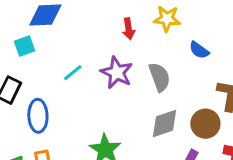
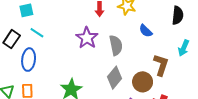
cyan line: (73, 73) -> (37, 33), moved, turned 64
gray diamond: (165, 123) -> (115, 78), turned -40

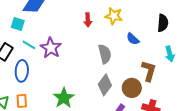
cyan square: (26, 10) -> (18, 24), turned 32
purple star: (87, 38) -> (51, 48), moved
cyan arrow: (184, 48) -> (170, 54), turned -35

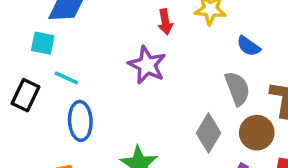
purple star: (51, 48) -> (147, 65), moved
gray semicircle: (105, 54) -> (237, 88), moved
blue ellipse: (22, 71) -> (80, 121), moved

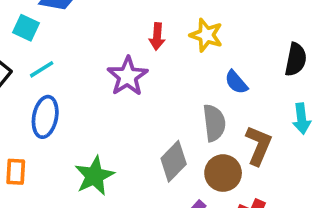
cyan line: (66, 78) -> (42, 69), turned -70

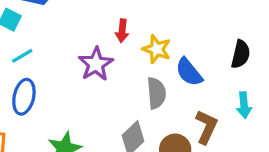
yellow star: (206, 35) -> (157, 49), moved
blue semicircle: (236, 82) -> (189, 72), size x1.4
gray semicircle: (214, 123) -> (156, 93), moved

